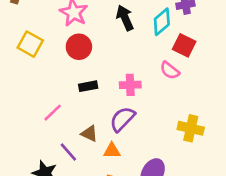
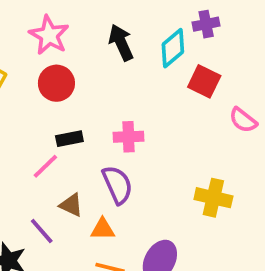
pink semicircle: (170, 70) -> (243, 120), moved
pink line: (53, 113) -> (45, 166), moved
purple semicircle: (122, 119) -> (117, 185), turned 112

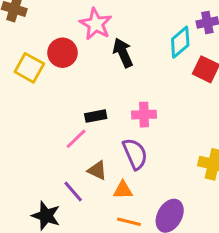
pink star: (49, 35) -> (96, 24), moved
black arrow: (121, 43) -> (123, 53), moved
red circle: (56, 83) -> (63, 53), moved

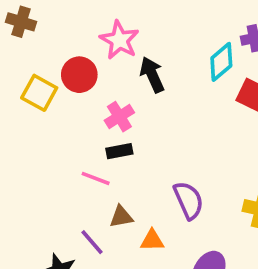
pink cross: (144, 115) -> (119, 117), moved, turned -30
pink line: (76, 139) -> (96, 178), turned 65
purple semicircle: (135, 154) -> (189, 200), moved
brown triangle: (97, 170) -> (121, 217), turned -35

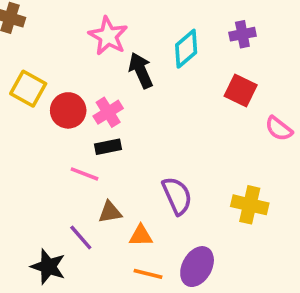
cyan diamond: (221, 62) -> (186, 49), moved
red circle: (79, 75) -> (68, 110), moved

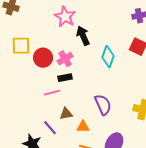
cyan diamond: (186, 49) -> (108, 57), moved, turned -30
yellow square: (28, 89) -> (21, 46), turned -30
pink line: (84, 174) -> (52, 93), turned -35

